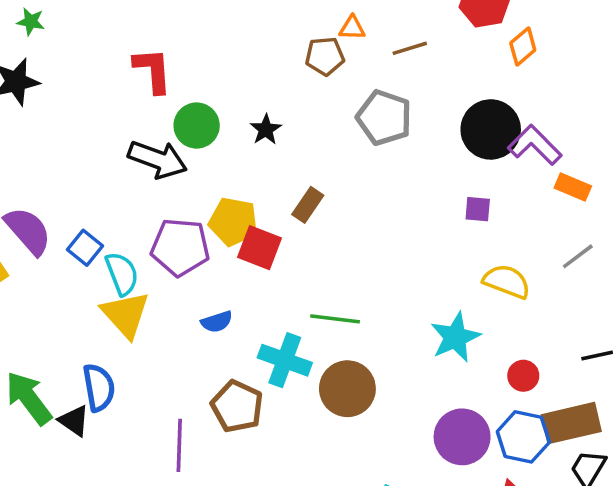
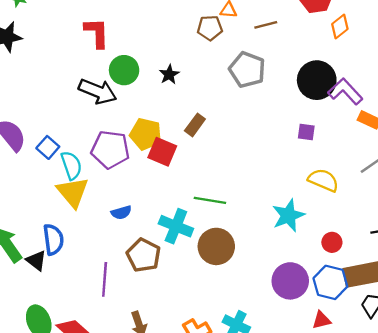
blue semicircle: (217, 322) -> (121, 213), moved

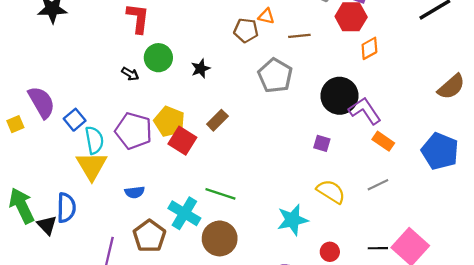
black arrow: (98, 91) -> (130, 74), size x0.5

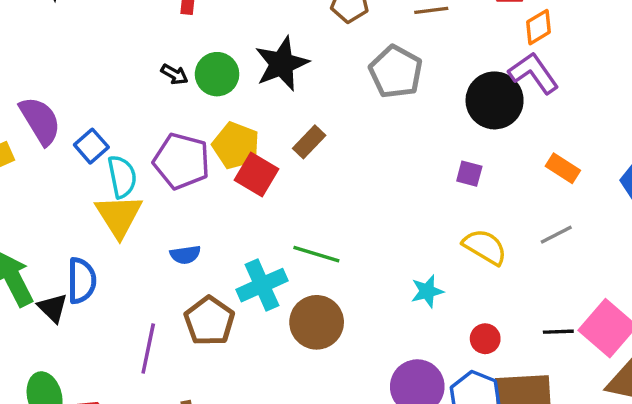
green circle: (158, 58) -> (217, 74), moved
black star: (201, 69) -> (282, 64), size x1.8
purple L-shape: (365, 111) -> (534, 73), moved
cyan cross: (184, 213) -> (262, 285), turned 36
cyan star: (293, 220) -> (427, 291), size x0.7

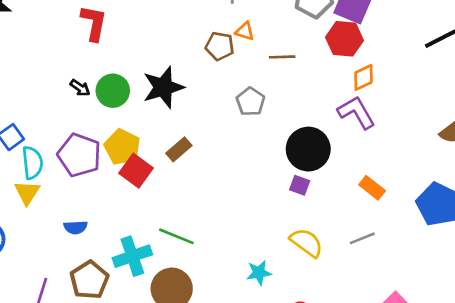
gray pentagon: (396, 72) -> (250, 102), size x0.7
black circle: (495, 100) -> (308, 149), moved
yellow triangle: (119, 216) -> (27, 193), size x0.7

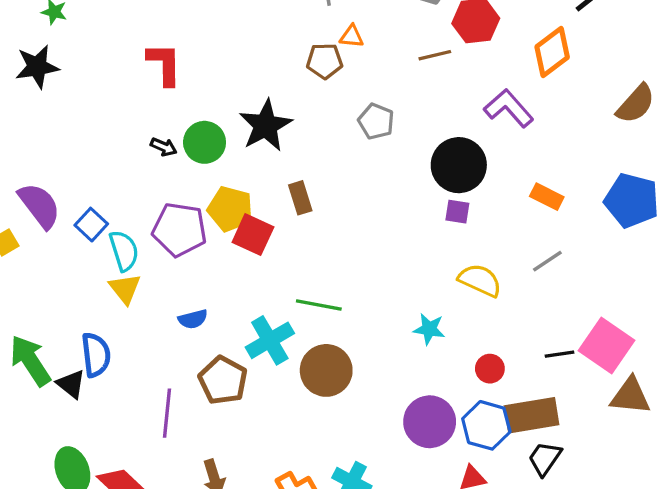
brown line: (282, 57) -> (435, 55), moved
orange diamond: (363, 77) -> (552, 52), moved, size x1.4
brown rectangle: (179, 149) -> (300, 198), turned -55
cyan star: (259, 273) -> (429, 329), turned 30

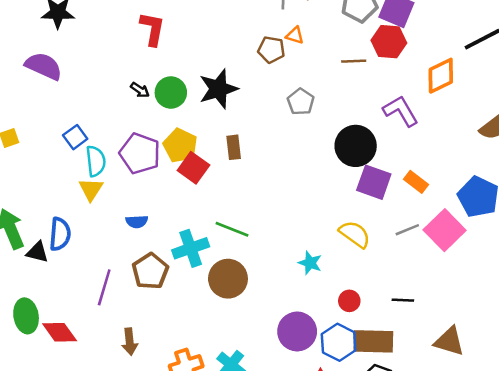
purple semicircle: (39, 206) -> (44, 66), moved, turned -39
purple square: (457, 212) -> (374, 182), moved, size x1.8
pink square: (607, 346) -> (445, 230), moved
black triangle: (71, 384) -> (37, 252), turned -35

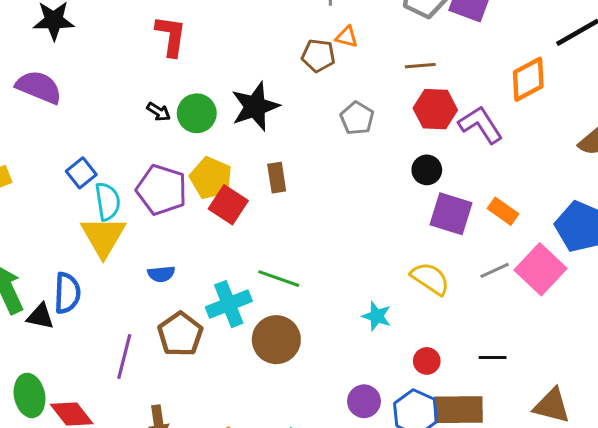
red hexagon: (389, 42) -> (435, 109), moved
black circle: (356, 146) -> (427, 170), size x0.6
yellow triangle: (91, 189) -> (103, 236), size x1.5
purple circle: (297, 331) -> (364, 401), size x0.7

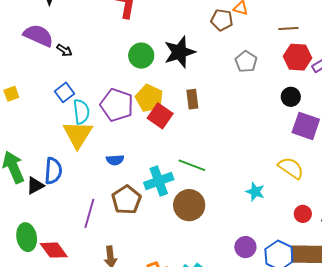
black arrow: (159, 112) -> (64, 50), moved
black triangle: (40, 316) -> (35, 186), turned -42
red circle: (427, 361) -> (303, 214), moved

